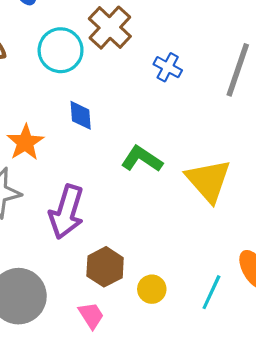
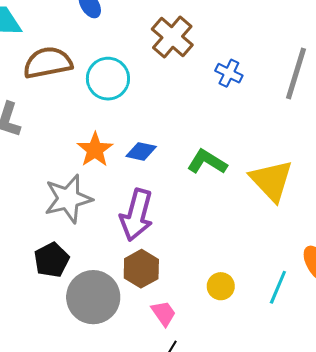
cyan circle: (61, 50) -> (108, 79), moved
blue diamond: (81, 115) -> (141, 151), moved, turned -72
brown hexagon: (105, 267) -> (141, 269), moved

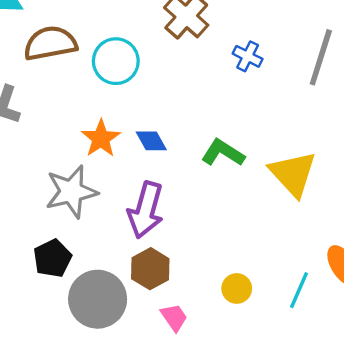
blue diamond: (141, 151) -> (151, 141), turned 48

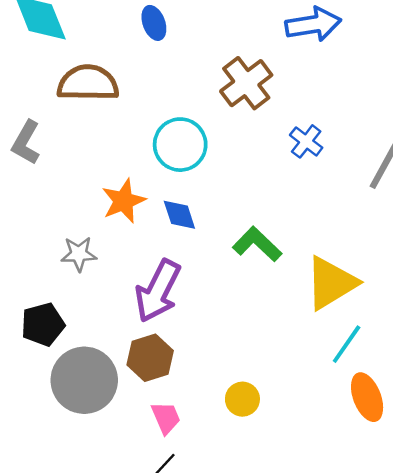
cyan circle: (116, 61) -> (180, 145), moved
yellow triangle: (293, 174) -> (331, 283), turned 30
gray star: (71, 192) -> (79, 254), size x0.6
cyan line: (299, 290) -> (347, 344), moved

